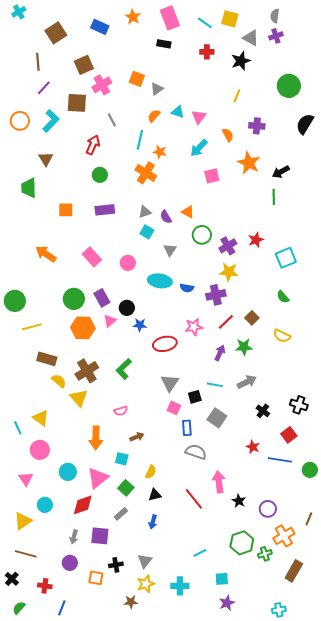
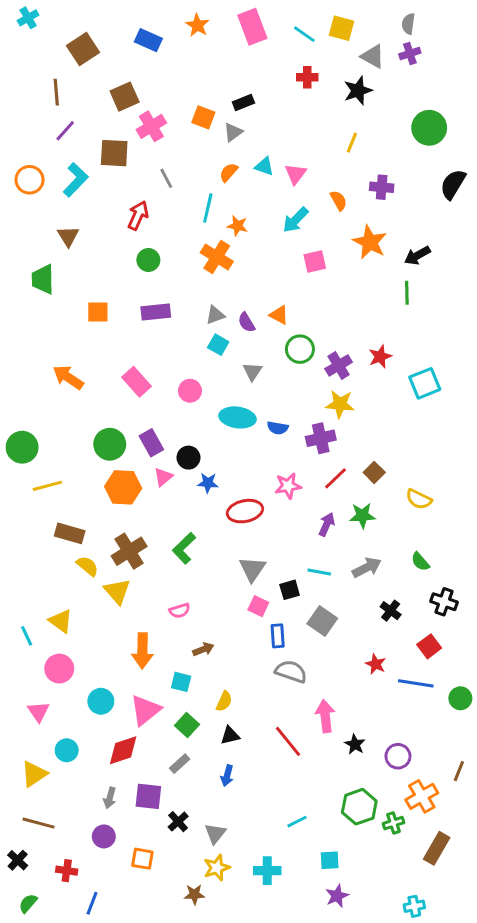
black rectangle: (164, 44) -> (243, 103), moved, turned -32
green semicircle: (283, 297) -> (420, 562), moved
black cross: (116, 565) -> (178, 822), moved, turned -32

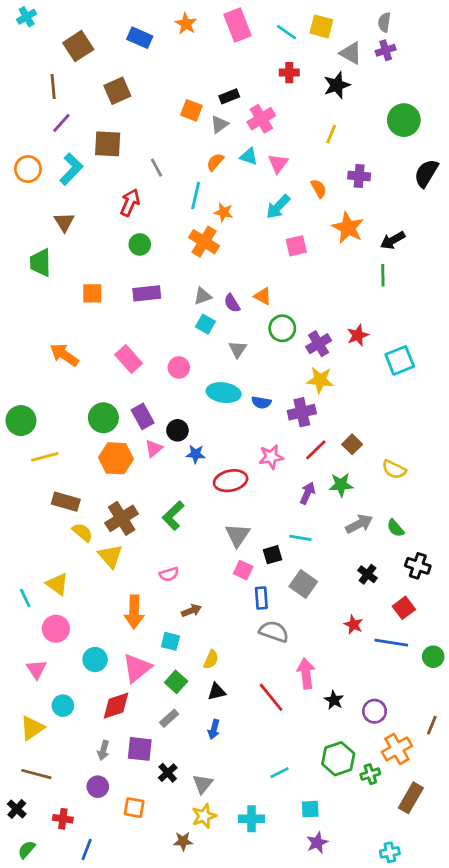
pink cross: (151, 126) -> (261, 119), moved
gray arrow: (367, 568) -> (359, 524), moved

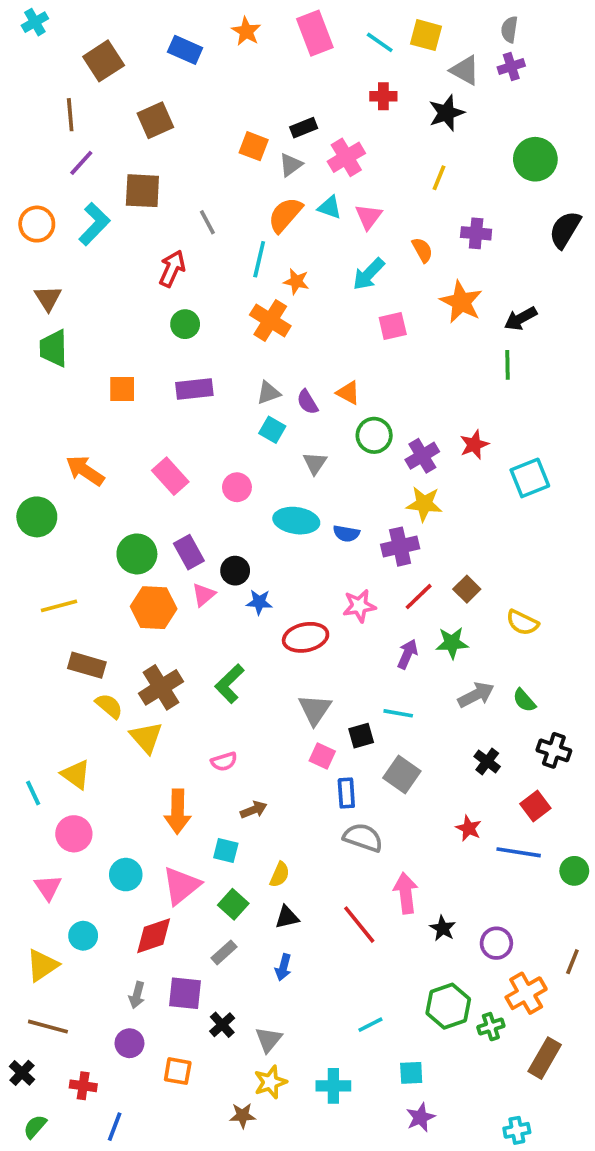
orange semicircle: (215, 162) -> (285, 215), size x1.5
brown triangle: (64, 222) -> (48, 298), moved
green circle: (21, 421) -> (37, 517), moved

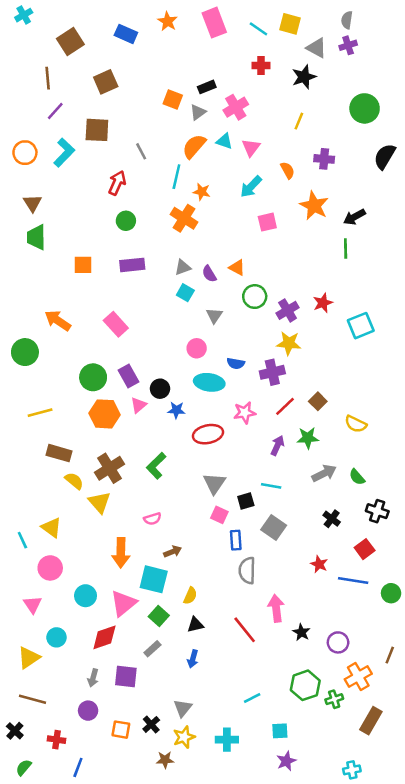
pink circle: (237, 487) -> (197, 348), moved
cyan ellipse: (296, 521) -> (209, 382), moved
gray semicircle: (363, 838) -> (247, 570), turned -108
cyan square: (226, 850) -> (154, 579), size x1.6
black cross: (222, 1025) -> (151, 724), moved

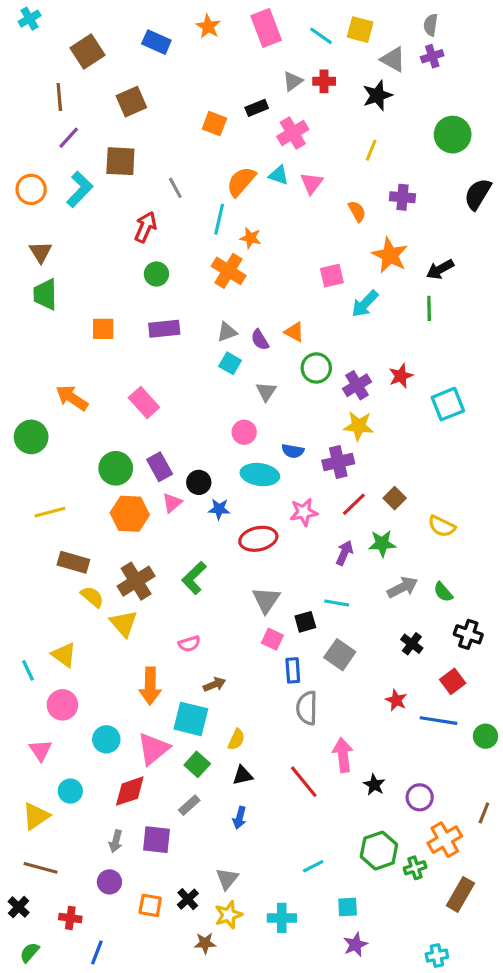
gray triangle: (198, 112) -> (293, 81), moved
cyan arrow: (251, 187) -> (365, 304), moved

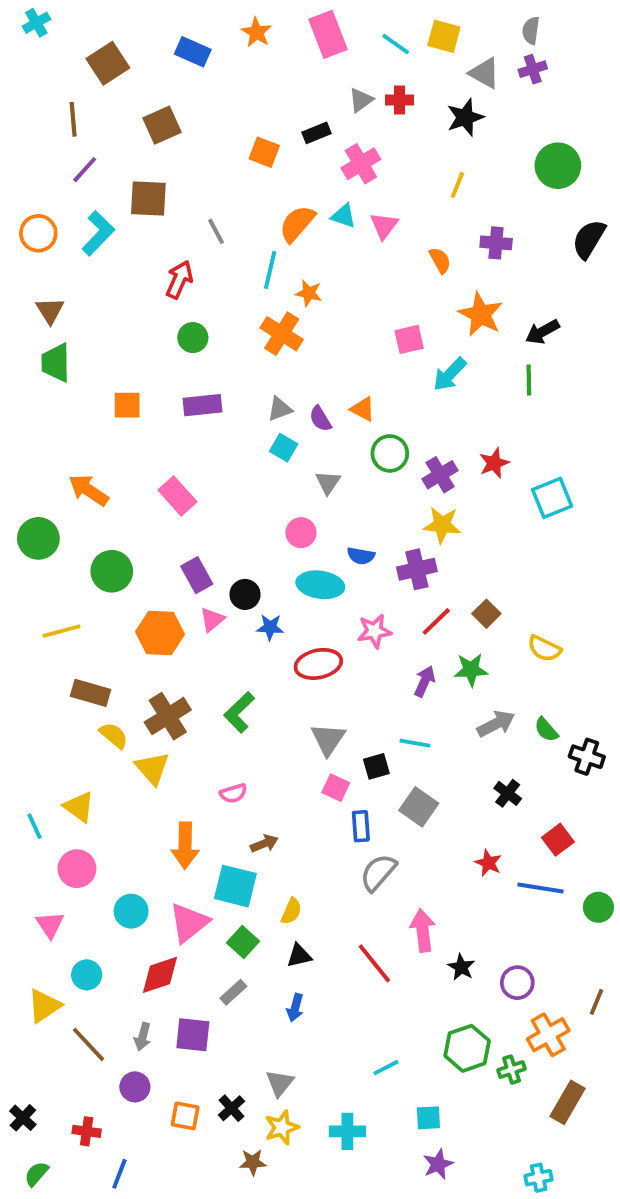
green circle: (116, 468) -> (112, 571), moved
black cross: (468, 634) -> (587, 757), moved
gray semicircle: (307, 708) -> (378, 873), turned 40
brown line: (41, 868) -> (89, 1044), moved, turned 32

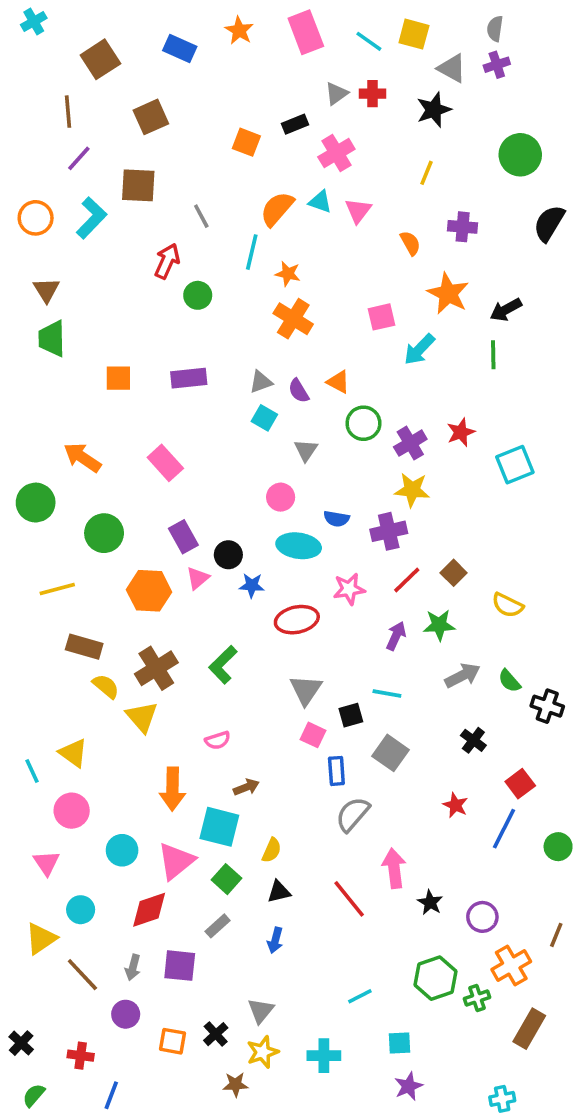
orange cross: (282, 334) -> (293, 319), moved
green circle: (193, 338) -> (198, 295), moved
blue line: (540, 888) -> (504, 829), turned -72

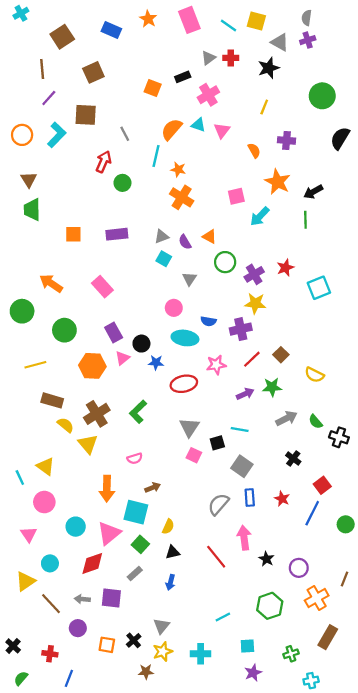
purple arrow: (396, 636) -> (245, 394), turned 42
blue rectangle: (336, 771) -> (250, 498), moved
gray arrow: (133, 967) -> (82, 599), turned 80
green cross: (477, 998) -> (291, 654), moved

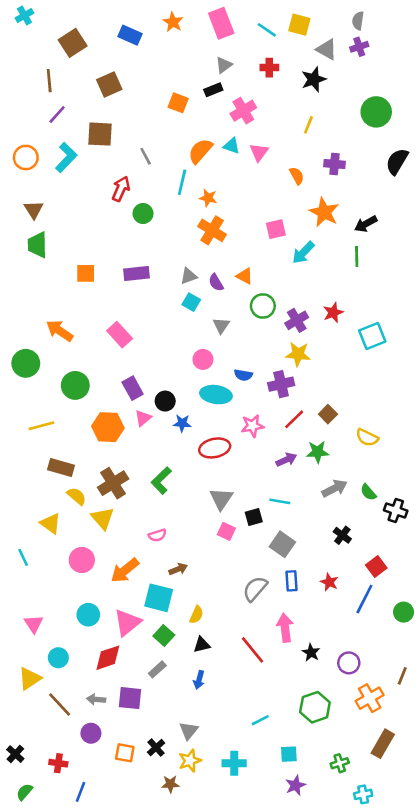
gray triangle: (208, 58) -> (224, 65), moved
yellow triangle: (45, 466) -> (51, 524), moved
orange arrow: (107, 489) -> (125, 570), turned 50
pink circle: (44, 502) -> (82, 560), moved

